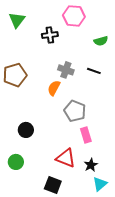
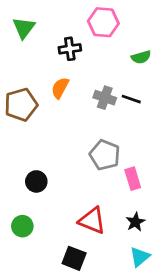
gray cross: (66, 70) -> (105, 98), moved
orange semicircle: (54, 88) -> (60, 88), moved
pink rectangle: (86, 135) -> (133, 179), moved
black star: (91, 165) -> (135, 222), moved

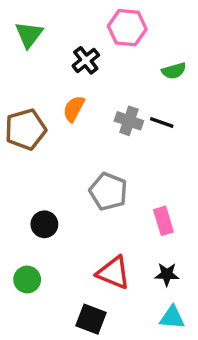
black cross: (70, 49) -> (86, 60), turned -30
gray pentagon: (105, 155) -> (108, 192), moved
black star: (135, 222) -> (167, 274), turned 30
cyan triangle: (140, 257) -> (172, 317), turned 45

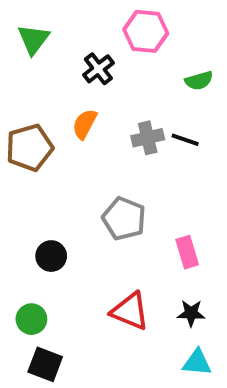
gray cross: (129, 121) -> (148, 138), turned -32
black square: (91, 319) -> (45, 364), moved

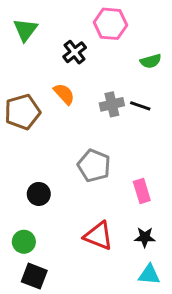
orange semicircle: (85, 124) -> (64, 94), turned 110

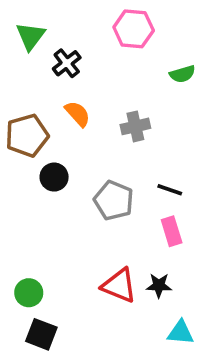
black cross: (75, 52) -> (67, 63), moved
black line: (140, 106) -> (170, 190), moved
black circle: (39, 194) -> (54, 177), moved
black star: (145, 237) -> (159, 285), moved

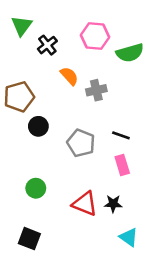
pink hexagon: (134, 29) -> (95, 36), moved
green semicircle: (182, 74) -> (130, 53), size x1.5
orange semicircle: (78, 114) -> (69, 76), moved
green circle: (29, 293) -> (36, 188), moved
cyan triangle: (181, 332) -> (129, 237), turned 30

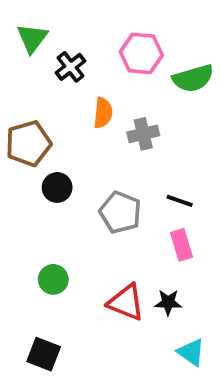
orange semicircle: (69, 76) -> (103, 113), turned 48

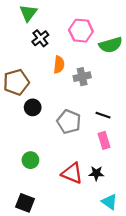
green triangle: (32, 38) -> (28, 13), moved

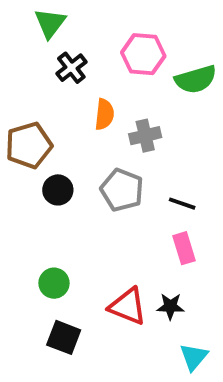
gray pentagon: (69, 122) -> (122, 190), moved
cyan triangle: (109, 202) -> (194, 357), turned 35
black square: (25, 203) -> (64, 337), moved

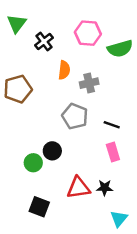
green triangle: (50, 23) -> (17, 24), moved
black circle: (58, 190) -> (52, 151), moved
green circle: (54, 283) -> (33, 163), moved
red triangle: (128, 306) -> (78, 188), turned -30

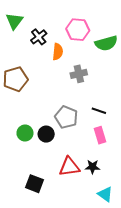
orange semicircle: (64, 70) -> (58, 52), moved
gray pentagon: (75, 116) -> (66, 117), moved
green circle: (33, 163) -> (25, 133), moved
cyan triangle: (119, 219) -> (105, 194), turned -35

